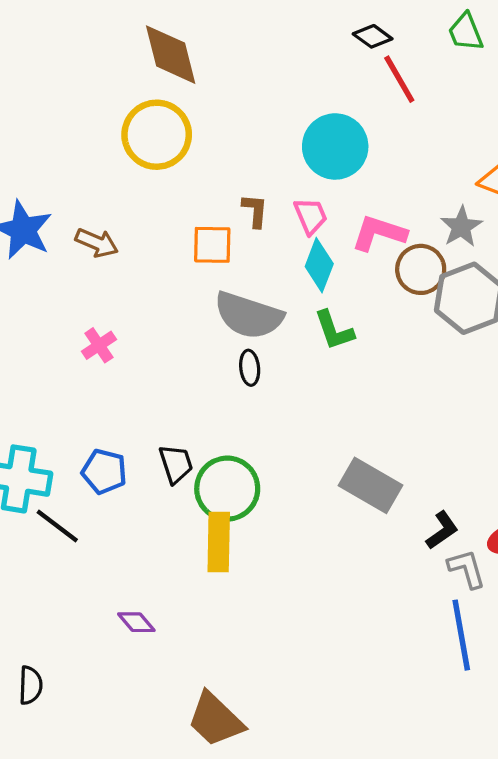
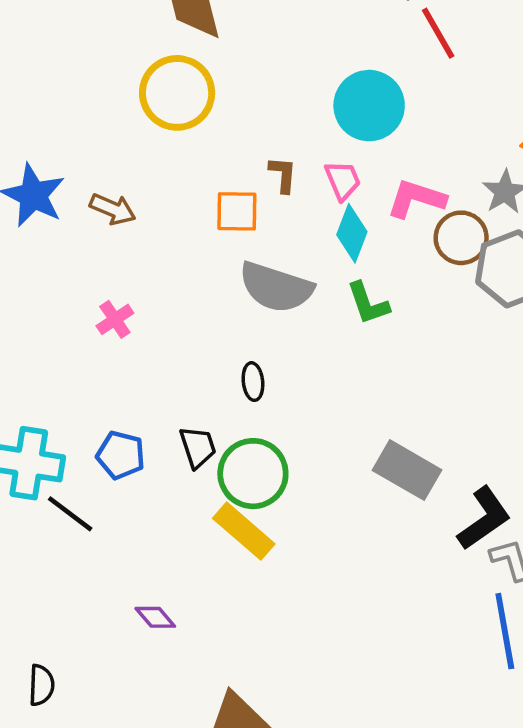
black ellipse: (250, 368) -> (253, 382), moved
black L-shape: (442, 530) -> (484, 518), size x1.5
yellow rectangle: (219, 542) -> (244, 531), turned -50

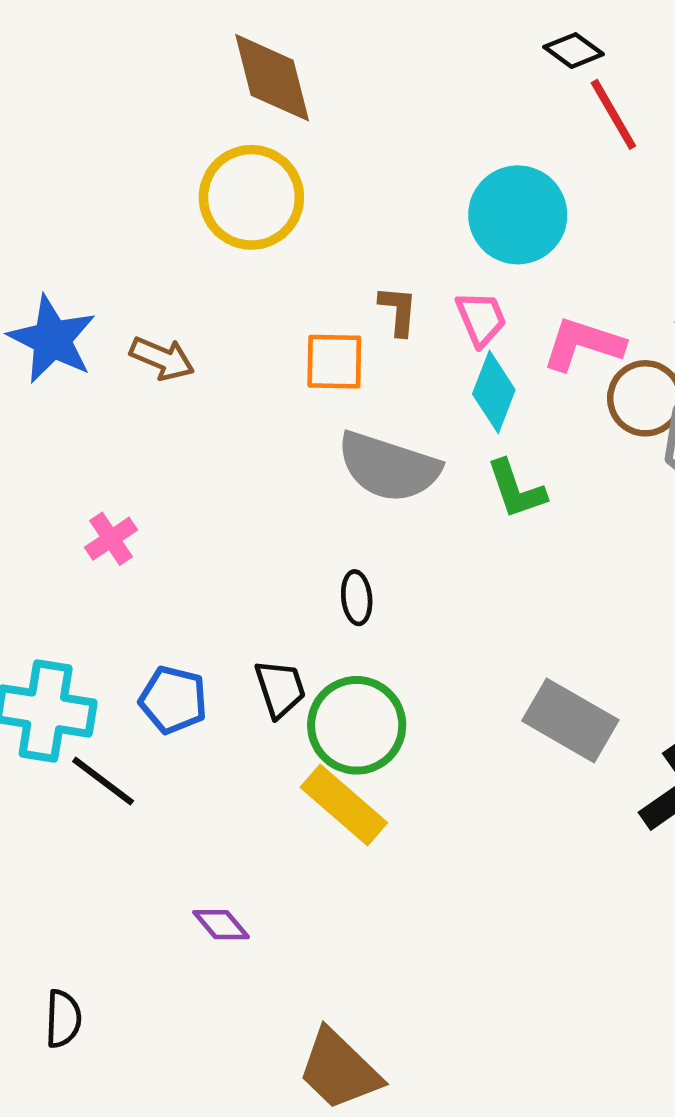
pink cross: (115, 319) -> (111, 539), moved

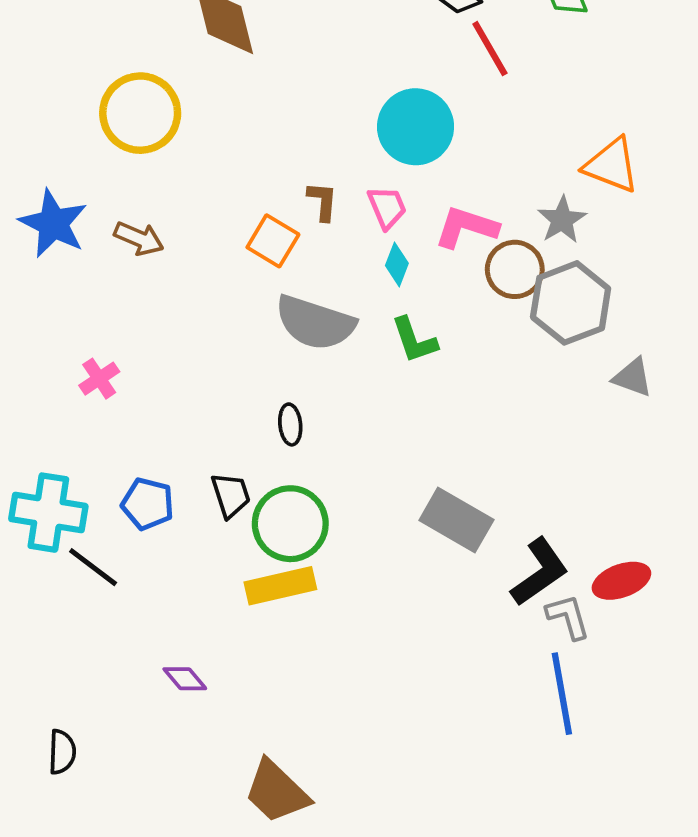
yellow circle: (251, 197) -> (140, 113), moved
orange square: (334, 362) -> (273, 241), turned 30
cyan diamond: (494, 392) -> (397, 264), size x0.7
yellow rectangle: (344, 805) -> (280, 586), turned -54

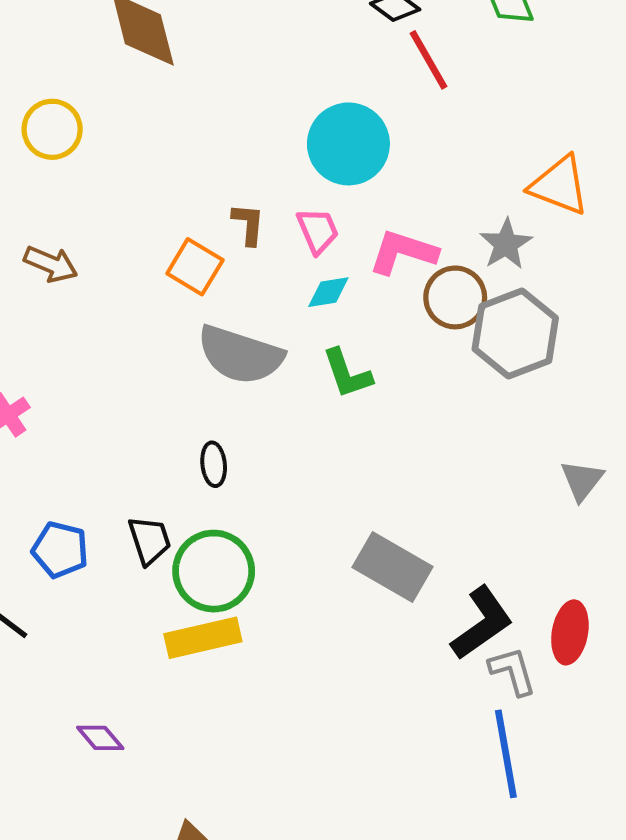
yellow circle: (140, 113) -> (52, 129), size x0.7
cyan diamond: (397, 264) -> (328, 292), turned 60
gray triangle: (633, 377) -> (582, 480), moved, turned 48
red ellipse: (621, 581) -> (570, 632), turned -60

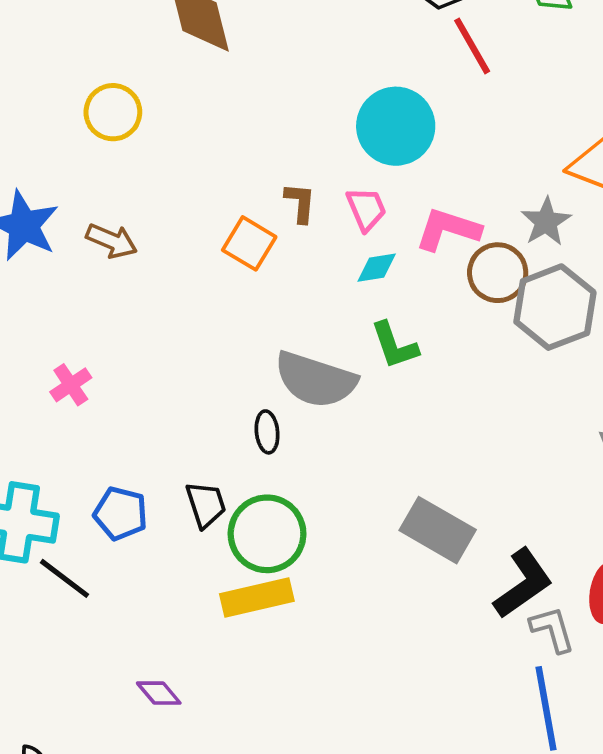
gray semicircle: (240, 355) -> (315, 380), moved

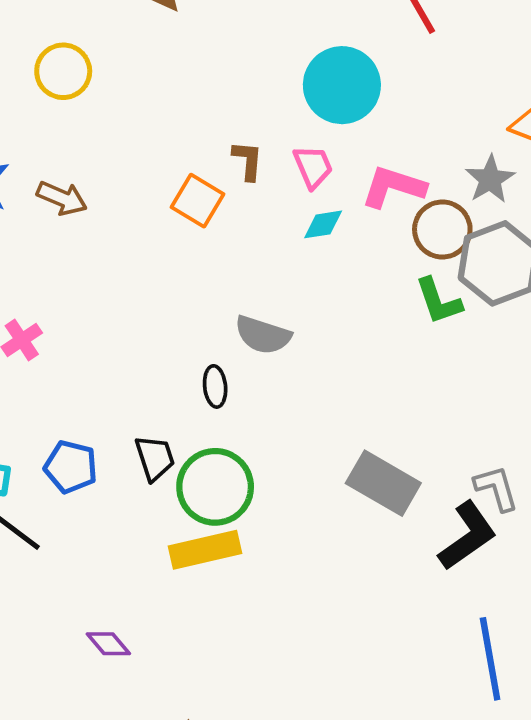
green L-shape: (394, 345) -> (439, 301), moved
gray semicircle: (315, 380) -> (263, 335), size x0.7
gray L-shape: (552, 629) -> (496, 488), moved

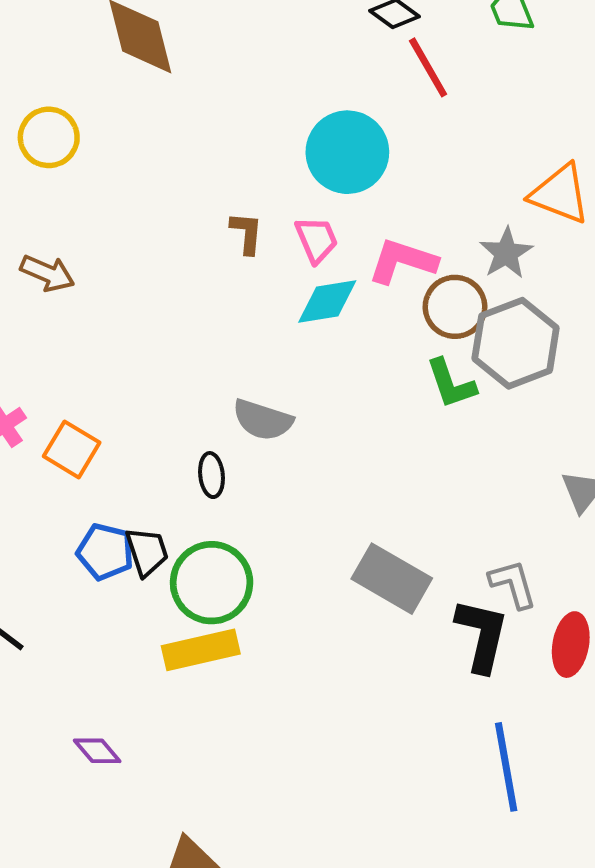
orange square: (198, 201) -> (72, 449), moved
cyan diamond: (323, 224) -> (327, 301), size x1.4
blue pentagon: (71, 467) -> (105, 552), moved
black L-shape: (467, 536) -> (482, 635), turned -42

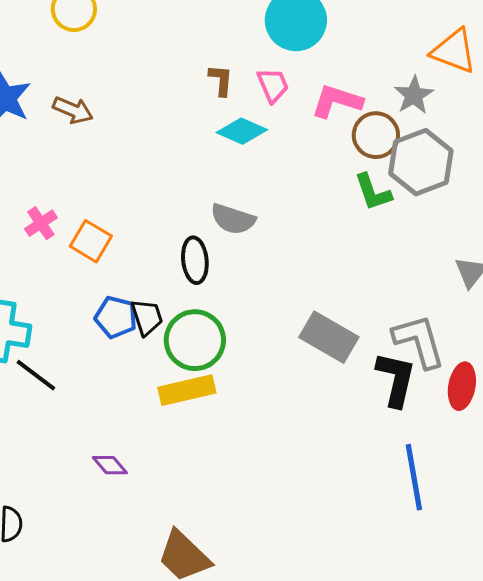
cyan diamond: (327, 301) -> (242, 131), moved, turned 33
black ellipse: (212, 475) -> (195, 260), size x1.4
gray L-shape: (513, 584) -> (419, 341), size x1.5

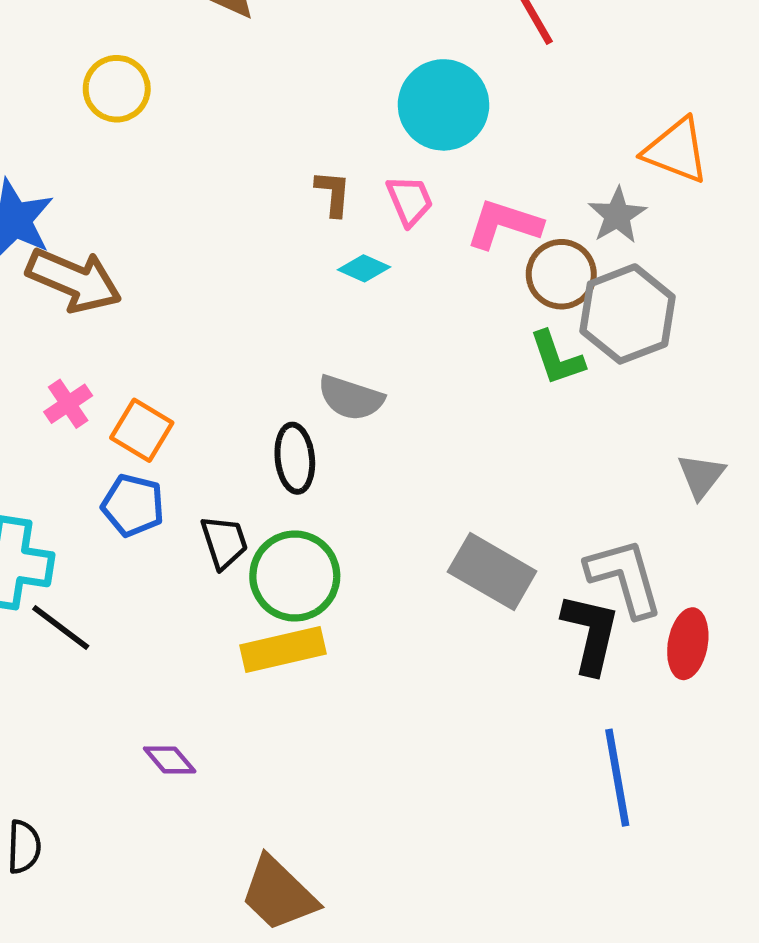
brown arrow: (73, 110) -> (74, 280), moved, size x1.6
cyan diamond: (242, 131) -> (364, 268), size x0.7
blue pentagon: (116, 317) -> (133, 505), moved

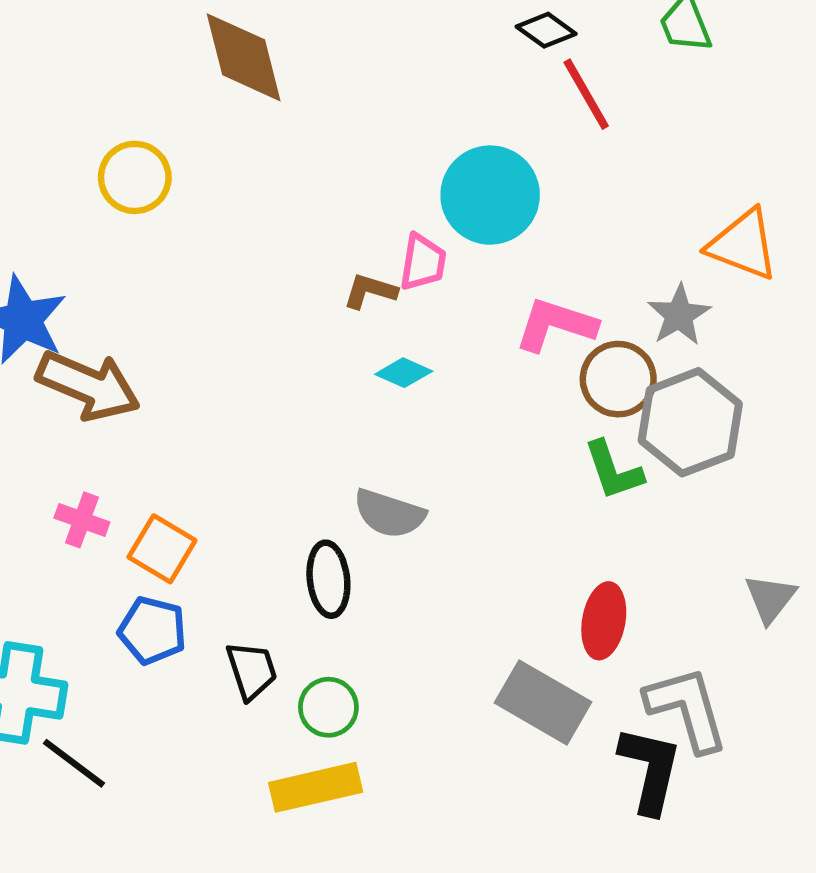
brown L-shape: (333, 193) -> (370, 291), turned -78
pink trapezoid: (410, 201) -> (423, 262), moved, turned 32
pink cross: (68, 404) -> (82, 520), turned -36
green circle: (295, 576) -> (328, 707), size x0.6
red ellipse: (688, 644) -> (604, 621), moved

